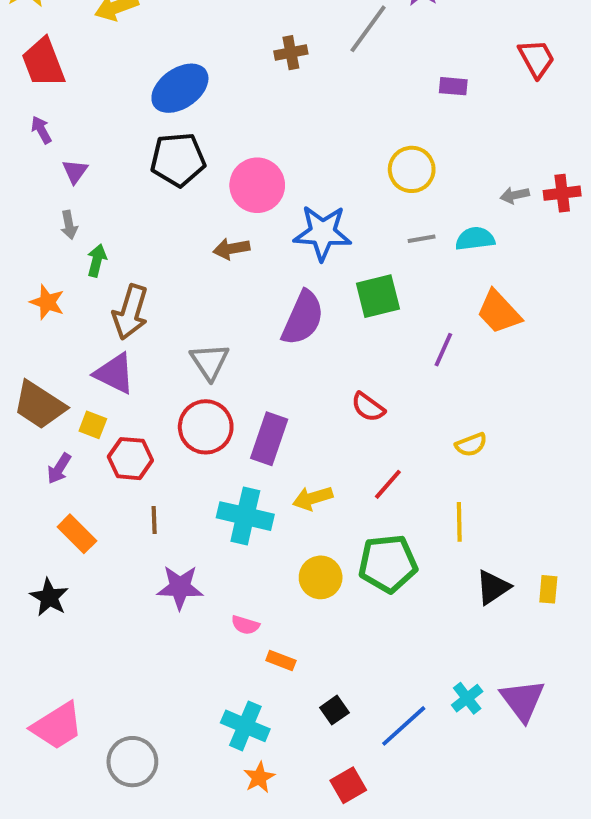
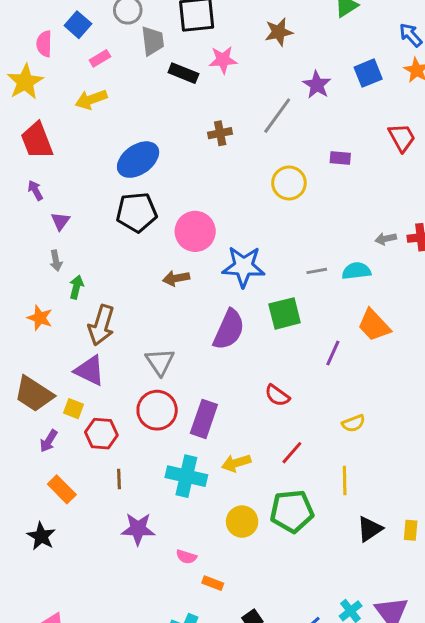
yellow circle: (412, 169) -> (289, 183), moved

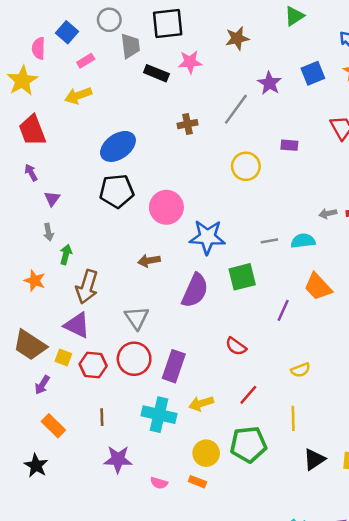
brown arrow: (176, 278) -> (149, 261), moved
red hexagon: (101, 434) -> (93, 365), moved
orange rectangle: (213, 583) -> (197, 482), moved

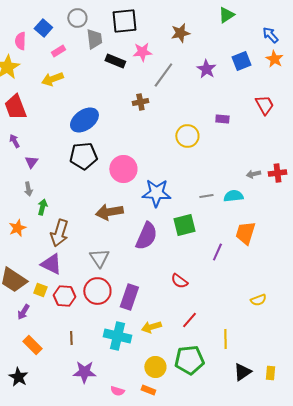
gray line: (236, 109) -> (163, 75), moved
brown arrow: (149, 261) -> (109, 212), size x1.5
orange star: (35, 281) -> (17, 228), turned 30
orange trapezoid: (318, 287) -> (245, 233), turned 60
yellow semicircle: (300, 370) -> (258, 300), moved

